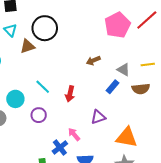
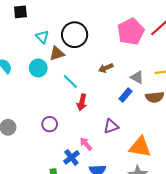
black circle: (45, 28) -> (75, 35), moved
cyan triangle: (10, 30) -> (42, 37), moved
brown triangle: (28, 46) -> (57, 53), moved
cyan line: (43, 87) -> (70, 81), moved
cyan circle: (15, 99) -> (38, 68), moved

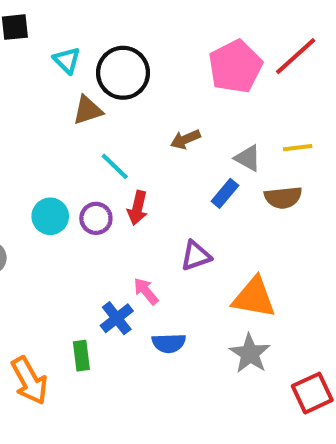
cyan triangle: (42, 37) -> (67, 60), moved
cyan circle: (38, 68) -> (50, 216), moved
purple circle: (50, 124) -> (96, 218), moved

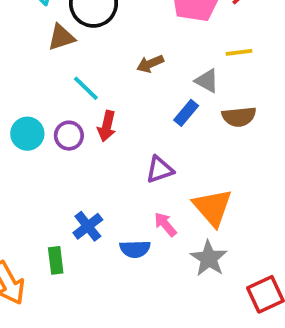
yellow line: (298, 148) -> (239, 52), moved
pink arrow: (146, 291) -> (165, 224), moved
orange triangle: (254, 297) -> (213, 207), turned 39

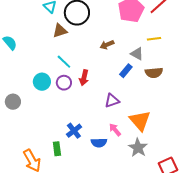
cyan line: (86, 88) -> (64, 62), moved

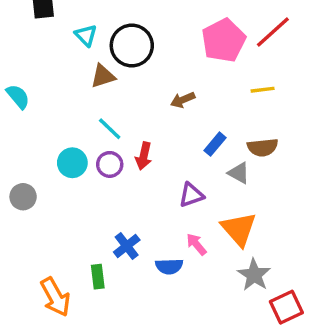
gray triangle: (137, 54) -> (239, 173), moved
gray star: (138, 148) -> (254, 275), moved

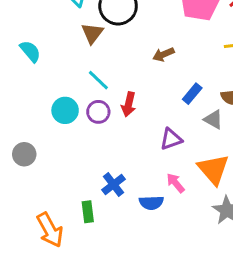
brown triangle: (103, 76) -> (92, 33), turned -35
cyan semicircle: (18, 96) -> (30, 51), moved
gray circle: (23, 197) -> (24, 154), moved

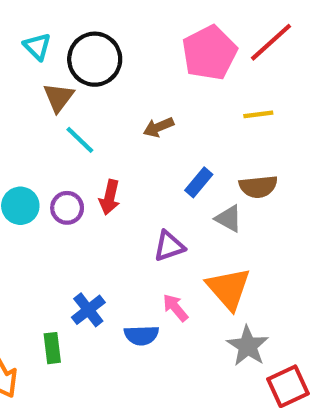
cyan line: (98, 80) -> (80, 140), moved

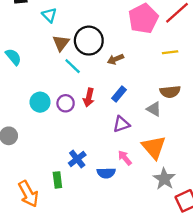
black circle: (95, 59) -> (89, 41), moved
blue rectangle: (199, 182) -> (119, 94), moved

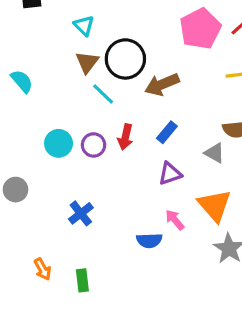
cyan triangle: (49, 15) -> (84, 26), moved
brown arrow: (115, 59) -> (162, 84), size x1.5
blue cross: (77, 159) -> (81, 213), moved
green rectangle: (57, 180) -> (82, 280), moved
orange arrow: (28, 194) -> (43, 269), size x0.6

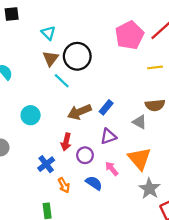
brown arrow: (162, 84) -> (79, 112), moved
red arrow: (125, 137) -> (66, 142), moved
purple circle: (94, 145) -> (85, 155), moved
blue semicircle: (149, 240) -> (94, 183), turned -144
orange arrow: (43, 269) -> (64, 185), moved

